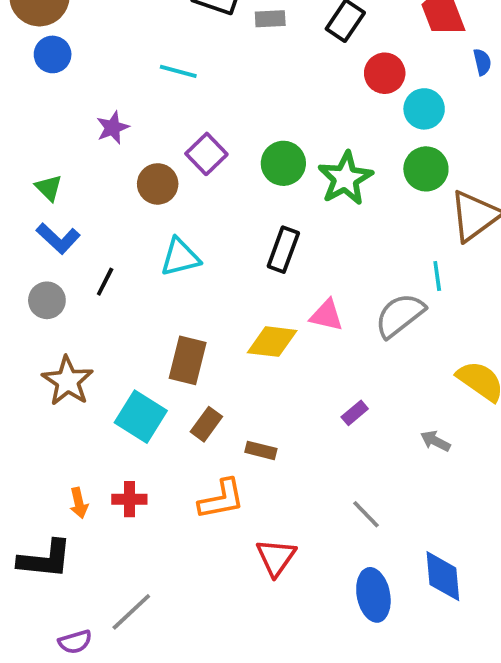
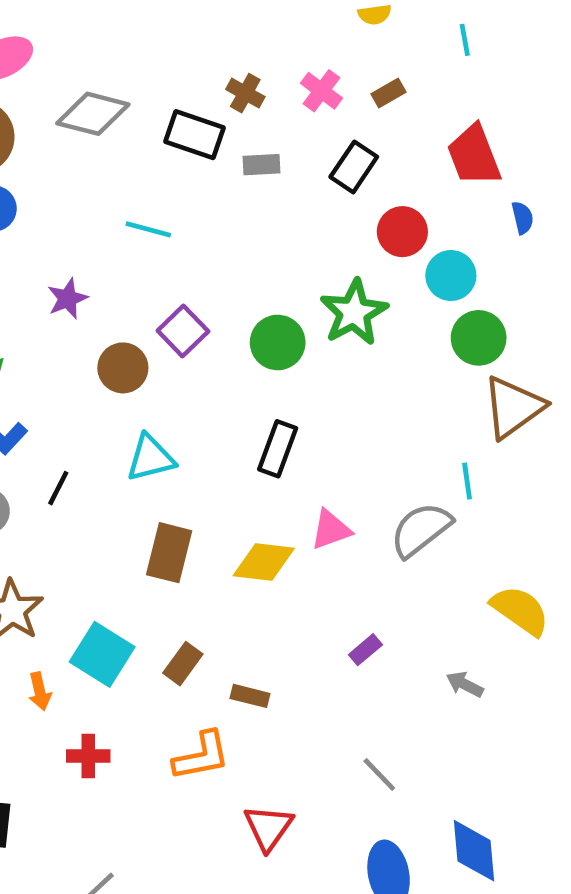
green circle: (426, 169) -> (479, 338), moved
green star: (345, 178) -> (354, 312), moved
pink triangle: (327, 315) -> (331, 530), turned -33
brown rectangle: (188, 360) -> (169, 553), moved
orange arrow: (79, 503) -> (40, 691), moved

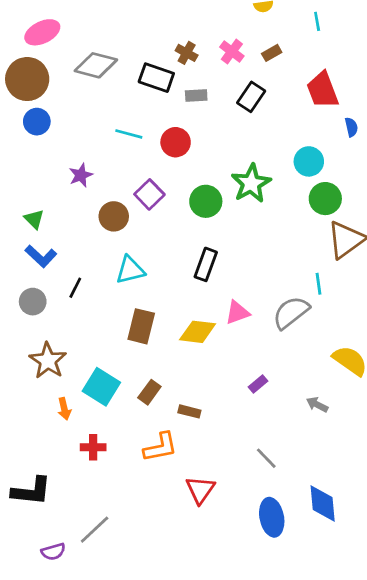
red circle: (402, 232) -> (176, 142), moved

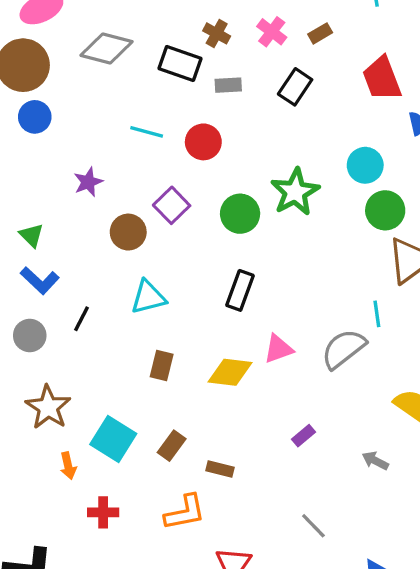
brown rectangle: (141, 326) -> (162, 366), size x0.7

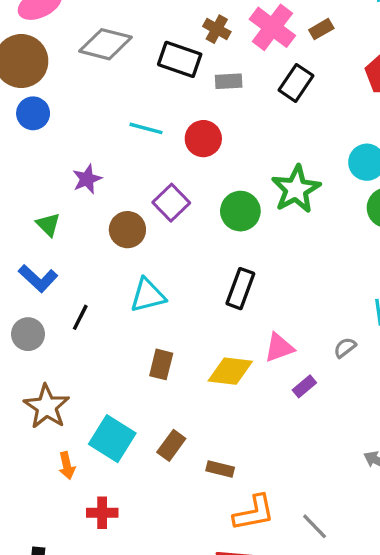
pink cross: (272, 32) -> (272, 27), size x1.5
green triangle: (31, 235) -> (48, 225), moved
gray semicircle: (343, 349) -> (345, 348), size x0.5
purple rectangle: (303, 436) -> (304, 386), moved
orange L-shape: (185, 512) -> (254, 513), moved

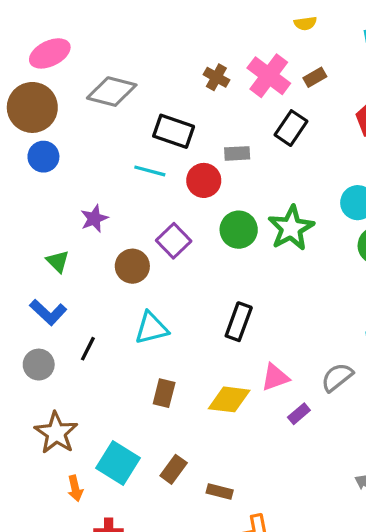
black rectangle: (180, 59) -> (174, 131), moved
gray rectangle: (229, 81) -> (237, 153), moved
green circle: (240, 211) -> (239, 230), moved
gray semicircle: (345, 348) -> (337, 377), size x1.5

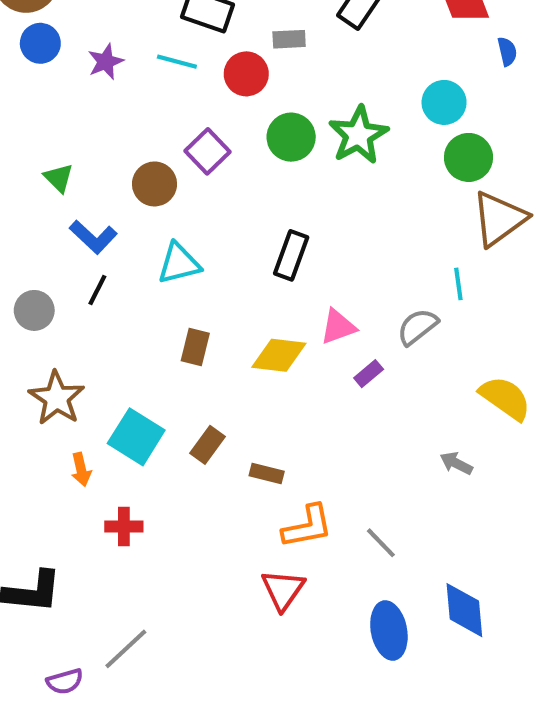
purple star: (94, 219) -> (106, 62), moved
blue L-shape: (48, 312) -> (93, 237), moved

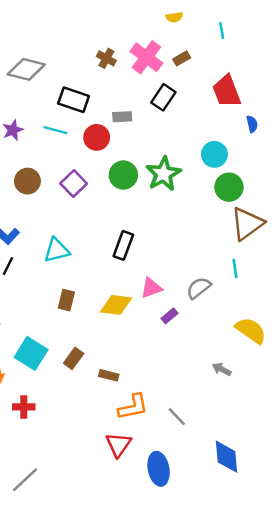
brown circle: (154, 184) -> (27, 181), moved
cyan line: (458, 284) -> (235, 268), moved
blue ellipse: (389, 631) -> (159, 469), moved

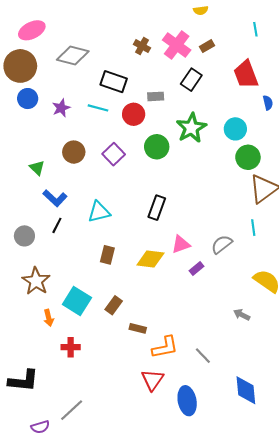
cyan line: (222, 31) -> (255, 29), moved
green star: (163, 174) -> (191, 128), moved
brown rectangle: (109, 375) -> (138, 328), moved

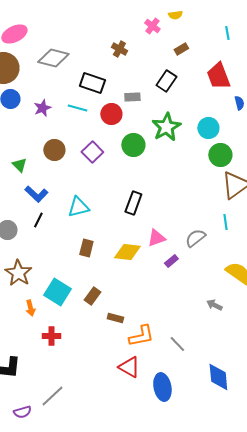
pink cross: (177, 45) -> (152, 26), moved, size x0.6
red triangle: (152, 380) -> (129, 367), turned -35

